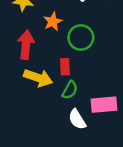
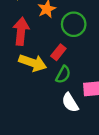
red rectangle: (65, 67) -> (58, 52), turned 42

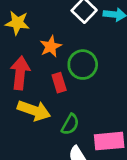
red rectangle: (58, 52) -> (59, 83), moved, turned -56

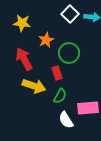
red arrow: (20, 73) -> (24, 59), turned -35
red rectangle: (59, 83) -> (57, 73), moved

